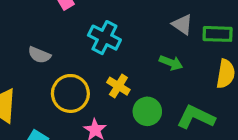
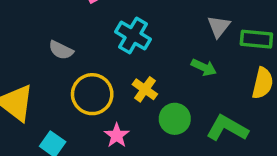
gray triangle: (182, 24) -> (219, 26), turned 30

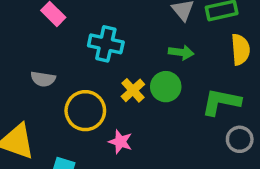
yellow cross: (145, 89) -> (133, 90), turned 30
green circle: (175, 119) -> (166, 87), moved

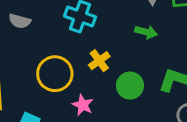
gray semicircle: (43, 79) -> (20, 21), moved
green circle: (166, 87) -> (130, 86), moved

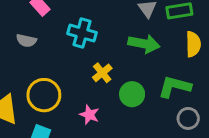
green arrow: (146, 32) -> (144, 44), size x1.5
yellow circle: (55, 74) -> (44, 95), moved

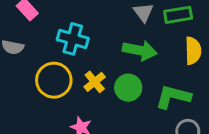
green circle: (132, 94) -> (128, 88), moved
yellow circle: (44, 95) -> (54, 80), moved

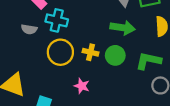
cyan cross: (73, 39) -> (57, 20), moved
yellow cross: (95, 82) -> (90, 52), turned -35

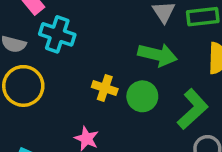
yellow circle: (60, 52) -> (23, 86), moved
green L-shape: (148, 61) -> (193, 109), turned 120

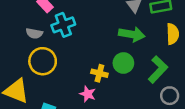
cyan cross: (57, 34) -> (63, 25), turned -35
yellow cross: (105, 88) -> (99, 73), moved

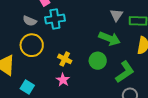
yellow cross: (99, 73) -> (65, 59), moved

